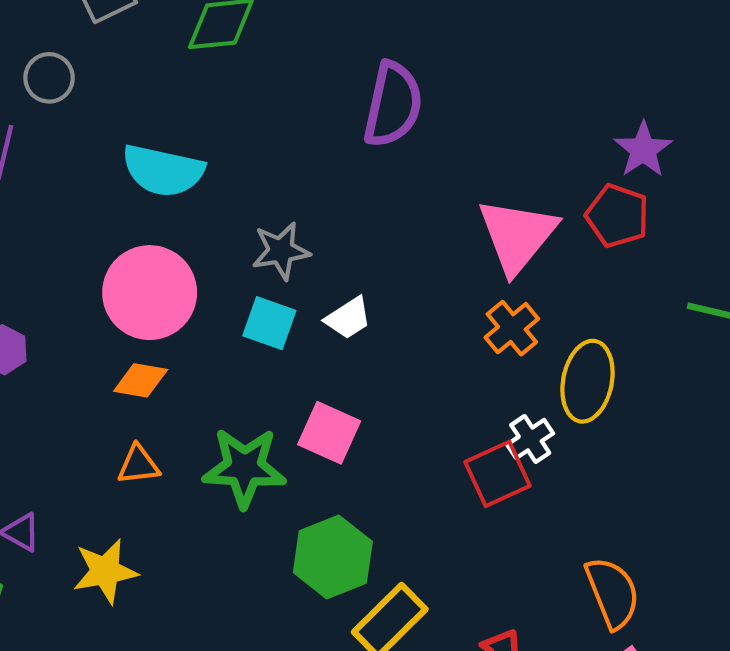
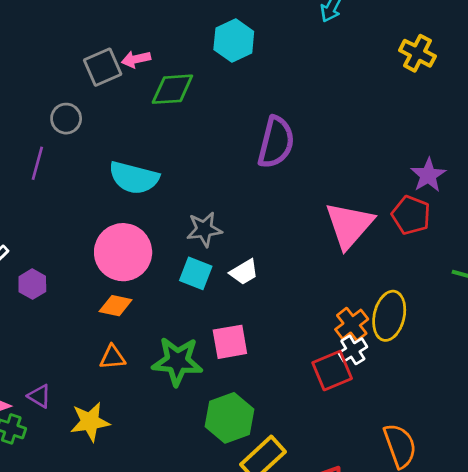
orange cross: (512, 328) -> (352, 324), moved
pink square: (329, 433) -> (230, 342), turned -36

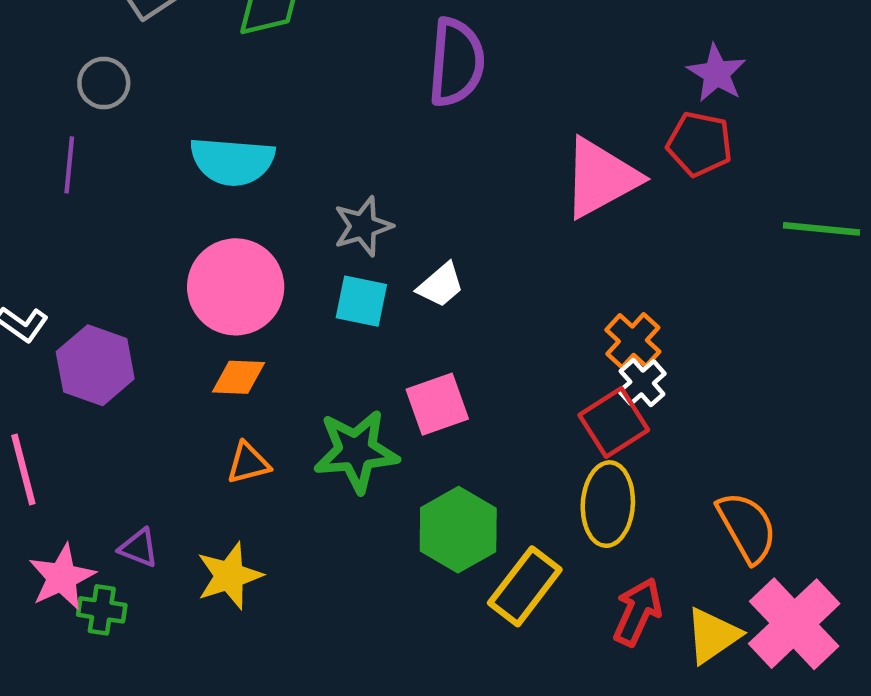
pink triangle: (349, 225) -> (601, 178), turned 30
purple hexagon: (32, 284) -> (95, 365), size x1.6
yellow ellipse: (389, 316) -> (608, 504), moved

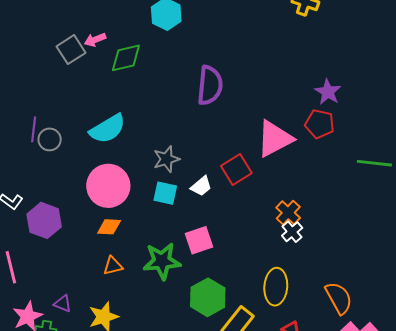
gray circle: (104, 83) -> (50, 139), moved
cyan semicircle: (232, 161) -> (108, 129), turned -36
red square: (614, 422) -> (236, 169), moved

